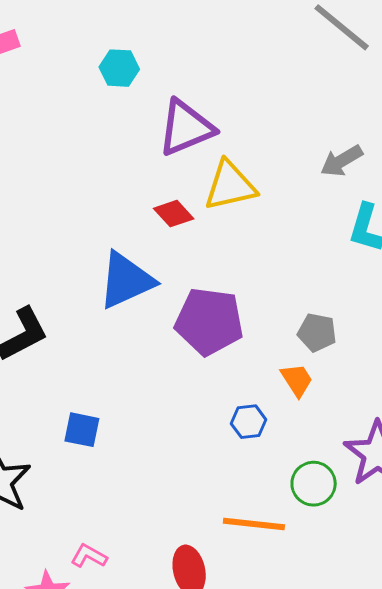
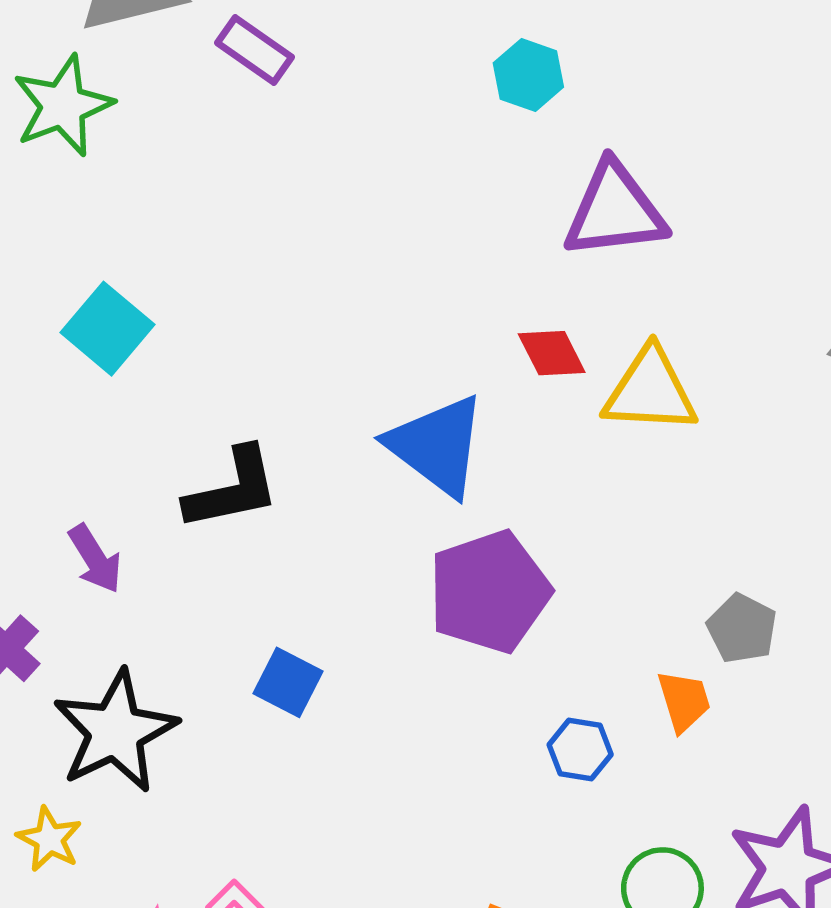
yellow triangle: (230, 186) -> (650, 391), moved
blue triangle: (126, 280) -> (437, 446), turned 46
purple pentagon: (209, 321) -> (489, 592), moved, turned 30

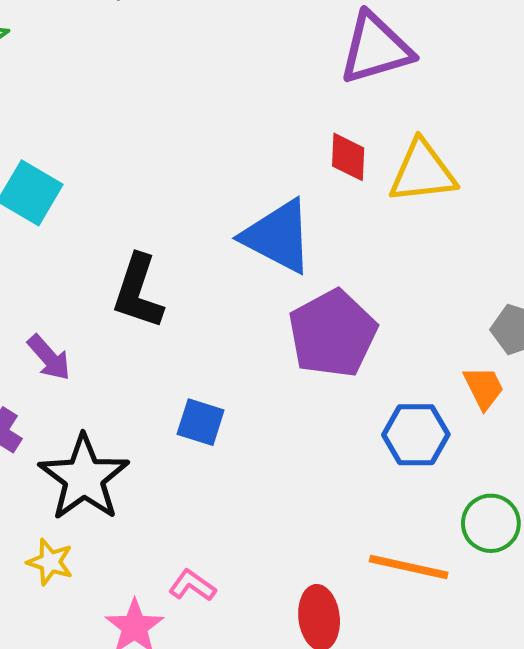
red diamond: (552, 353) -> (348, 157), turned 39
black L-shape: (232, 489) -> (138, 292), turned 130
blue hexagon: (580, 750) -> (416, 435), size x1.4

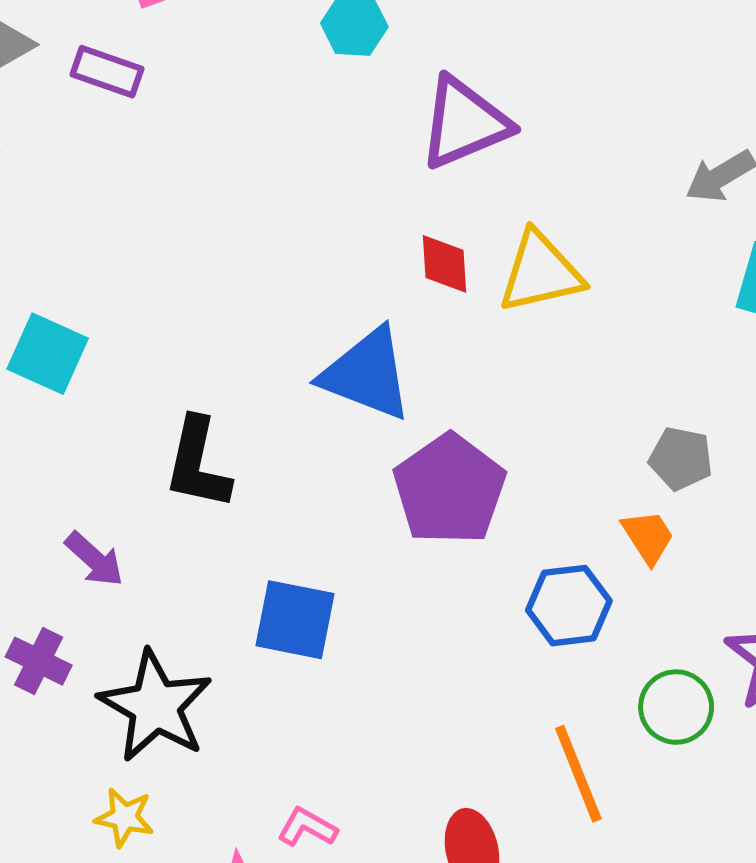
blue square: (201, 422) -> (295, 620), size x1.4
orange line: (409, 567) -> (578, 774), turned 62

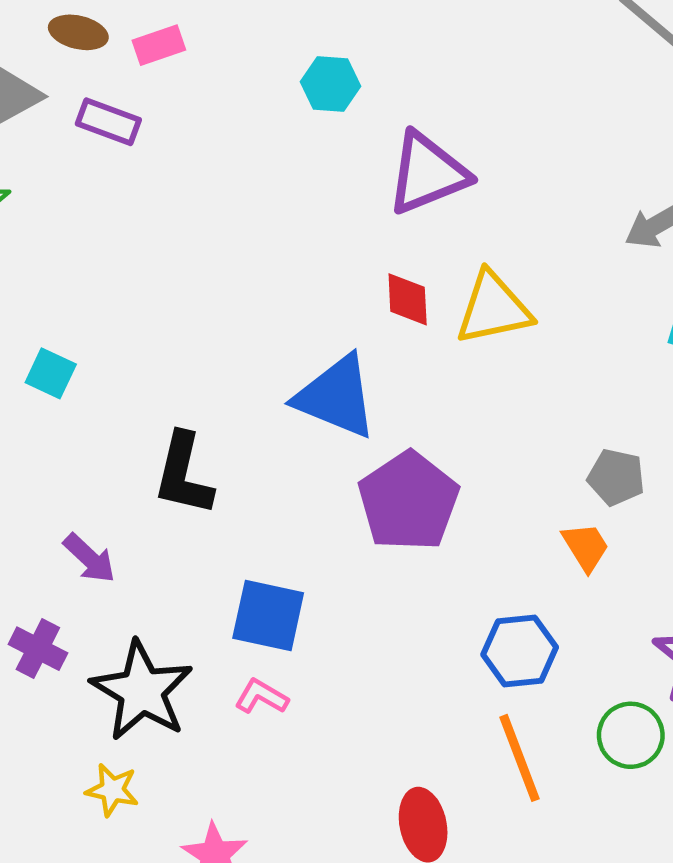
cyan square: (48, 354) -> (51, 373), size x0.7
blue hexagon: (569, 606) -> (520, 651), moved
green circle: (676, 707) -> (631, 735), moved
pink L-shape: (307, 827) -> (261, 697), moved

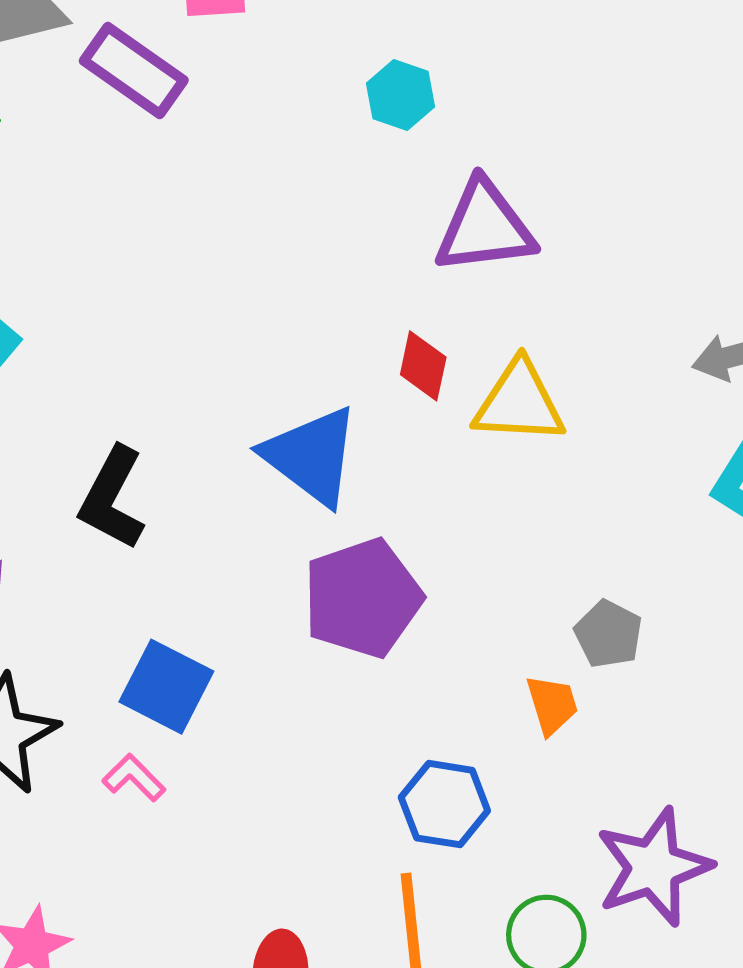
purple rectangle: (108, 122) -> (134, 71), size x1.4

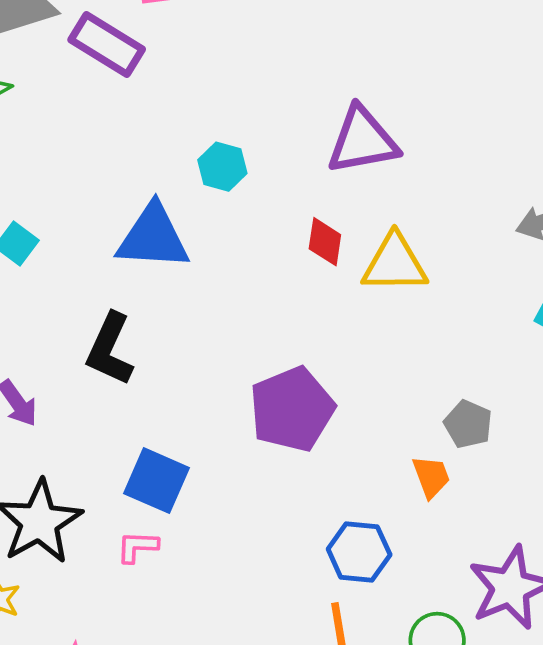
cyan hexagon: (401, 95) -> (222, 167), moved
blue triangle: (311, 456) -> (153, 237), moved, turned -30
pink L-shape: (134, 778) -> (137, 547), turned -39

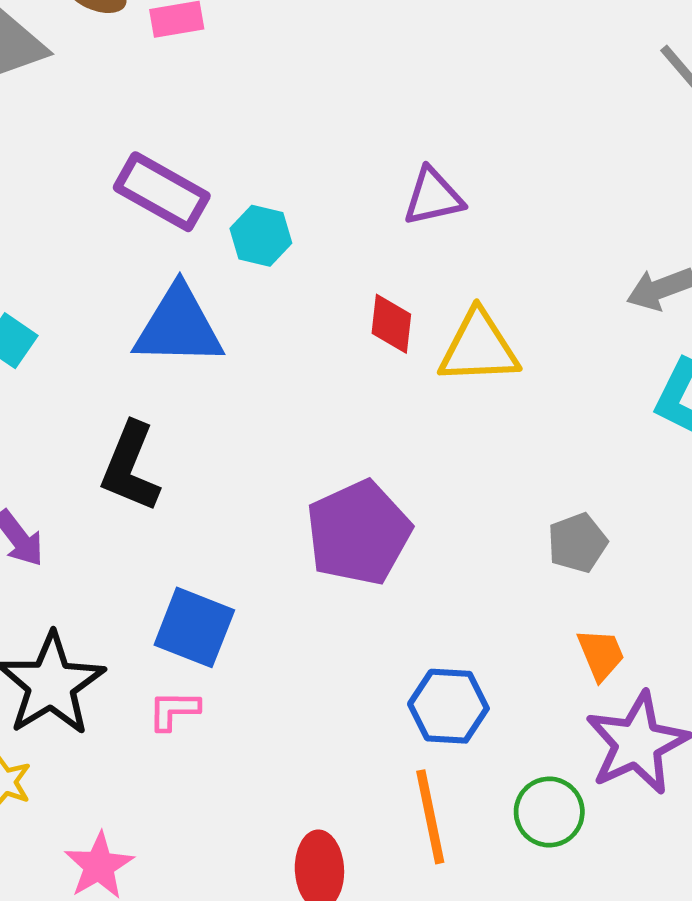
purple rectangle: (107, 45) -> (162, 192), moved
purple triangle: (363, 141) -> (433, 197), size x0.7
gray pentagon: (468, 424) -> (577, 543), turned 30
orange trapezoid: (431, 477) -> (601, 654), moved

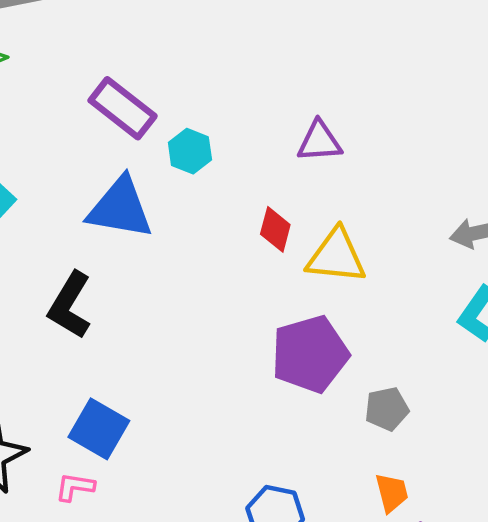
purple pentagon: (359, 533) -> (310, 354), moved

